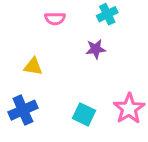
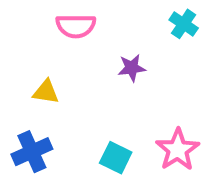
cyan cross: (107, 14) -> (184, 24), moved, turned -30
pink semicircle: (55, 19) -> (76, 26), size x1.4

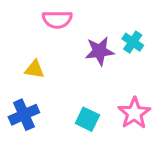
cyan cross: (184, 24) -> (133, 42), moved
purple star: (132, 68) -> (99, 51), size x1.4

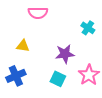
purple star: (99, 51) -> (65, 54), moved

